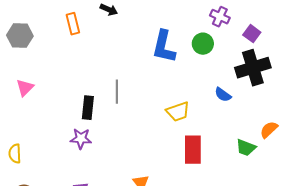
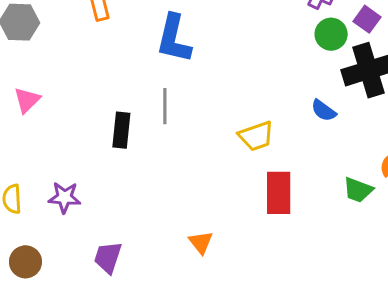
green circle: (203, 44) -> (331, 34), moved
blue L-shape: (164, 47) -> (174, 39), moved
purple star: (81, 139) -> (64, 197), moved

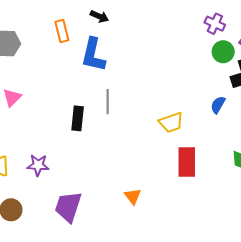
blue L-shape: (174, 39) -> (93, 55), moved
blue semicircle: (324, 111) -> (218, 105), turned 84
purple trapezoid: (108, 257) -> (68, 207), size x1.4

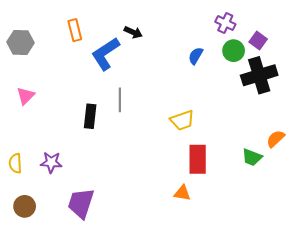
black arrow: (99, 16) -> (133, 32), moved
blue L-shape: (93, 55) -> (106, 54), turned 44
blue semicircle: (218, 105) -> (196, 56), moved
orange triangle: (133, 196) -> (182, 193), moved, turned -42

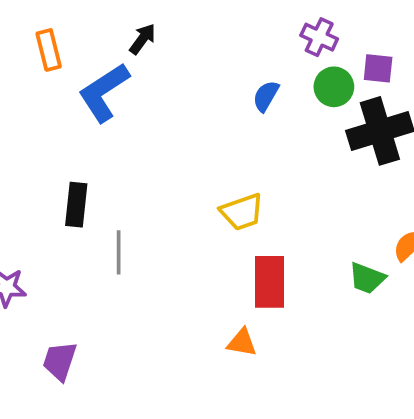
black arrow: (133, 32) -> (143, 39), moved, turned -78
purple square: (258, 40) -> (378, 68), turned -30
gray line: (120, 100) -> (119, 252), moved
purple trapezoid: (81, 203) -> (60, 361), size x0.7

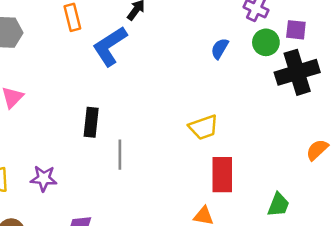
green trapezoid: (367, 278) -> (278, 205), moved, turned -90

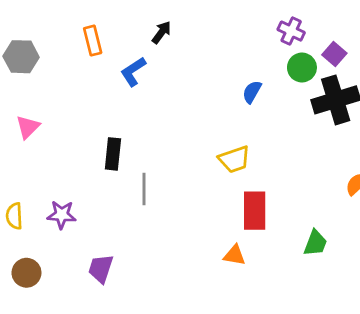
purple square: (296, 30) -> (334, 54), turned 35
blue L-shape: (110, 46) -> (133, 72), size x0.7
blue semicircle: (220, 49) -> (252, 92), moved

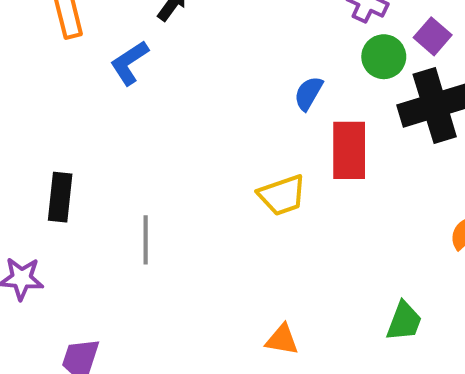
black rectangle: (113, 154) -> (60, 197), moved
red rectangle: (255, 211) -> (349, 150), moved

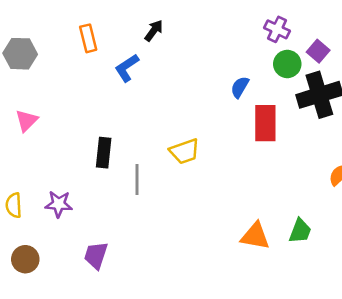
yellow trapezoid: (282, 195) -> (185, 151), moved
black rectangle: (60, 197) -> (104, 153), moved
orange triangle: (282, 340) -> (255, 236), moved, size x1.4

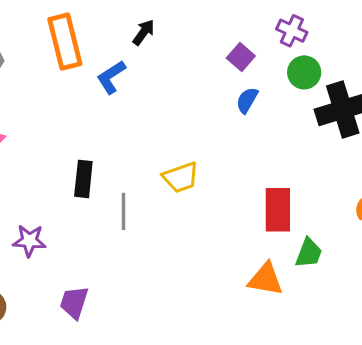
orange rectangle: (88, 38) -> (65, 42), size x1.6
purple square: (318, 51) -> (241, 57), moved
red rectangle: (265, 123) -> (278, 210), moved
green trapezoid: (300, 231) -> (309, 253), moved

